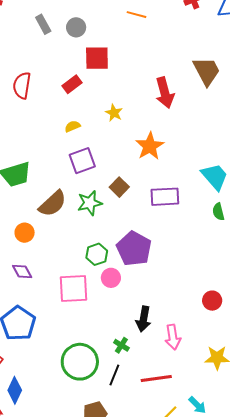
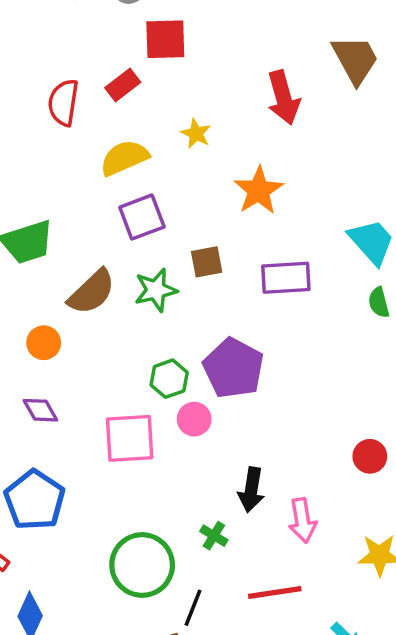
red semicircle: (22, 85) -> (63, 103), moved
yellow semicircle: (72, 126) -> (124, 158), size x1.8
brown square: (119, 187) -> (207, 262), turned 36
black line: (114, 375) -> (193, 608), moved

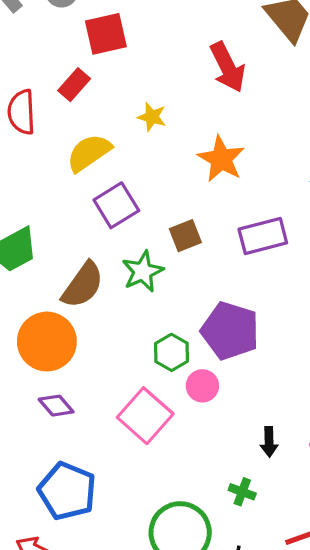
orange circle: (44, 343) -> (47, 342), size x1.8
pink square: (130, 438) -> (145, 416), turned -34
black arrow: (251, 490) -> (269, 442), size x0.7

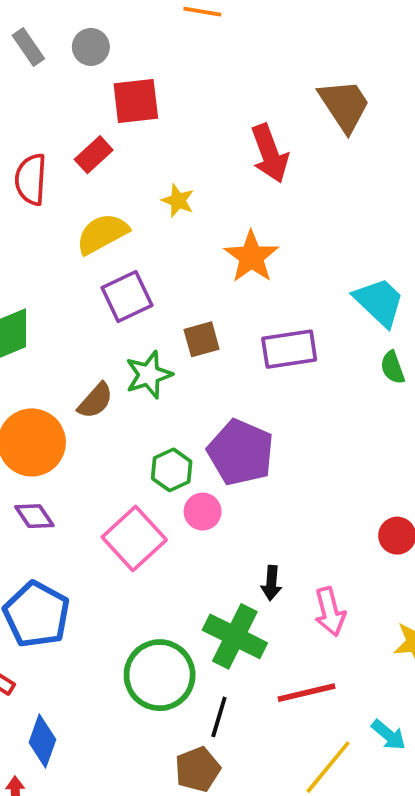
brown semicircle: (83, 285) -> (95, 401), moved, size x0.7
green cross: (242, 492) -> (235, 636), size x2.0

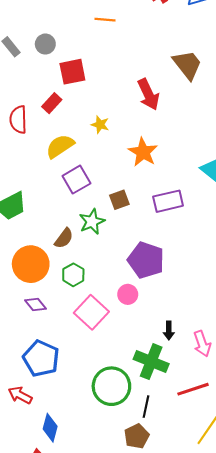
green hexagon: (172, 470) -> (73, 275), moved

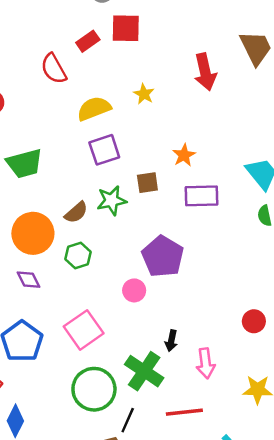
red rectangle: (52, 103) -> (88, 41), moved
red semicircle: (18, 120) -> (54, 69), turned -40
orange star: (143, 152) -> (184, 155), moved, size x0.7
pink square: (91, 312) -> (84, 330), moved

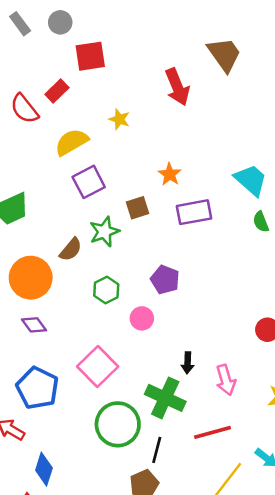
red rectangle: (88, 41) -> (57, 91), moved
green hexagon: (78, 256) -> (106, 290), moved
purple pentagon: (163, 257) -> (165, 280), size x0.7

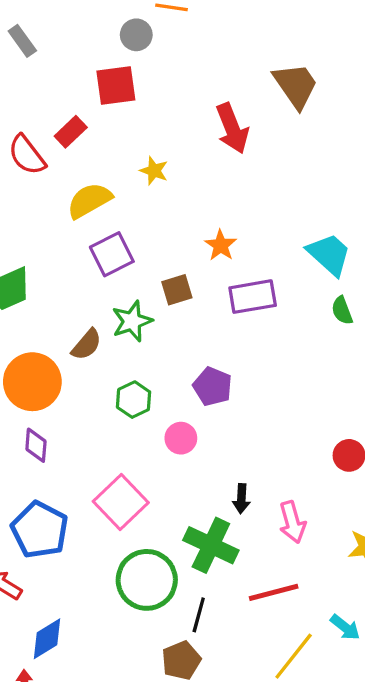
gray circle: (60, 22) -> (136, 35), moved
purple diamond: (34, 325) -> (36, 445), turned 40
blue diamond: (44, 469) -> (47, 639), turned 40

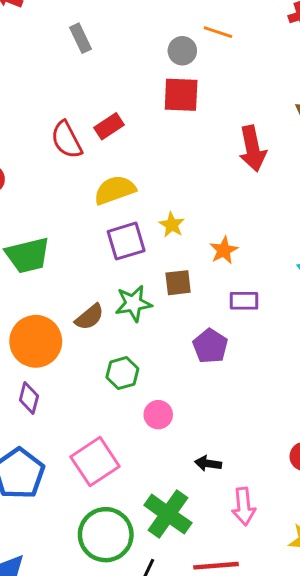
red square: (116, 86) -> (181, 95), moved
yellow star: (154, 171) -> (172, 225), moved
purple rectangle: (253, 297) -> (244, 301), size x0.7
purple pentagon: (213, 387) -> (210, 346), moved
black arrow: (241, 499) -> (208, 463), moved, turned 85

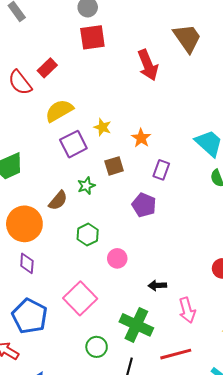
purple rectangle: (244, 301) -> (161, 170), turned -60
green star: (133, 303) -> (86, 186), size x0.7
green circle: (106, 535) -> (97, 347), size x0.6

